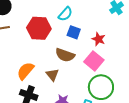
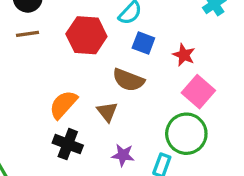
pink square: (94, 61) -> (198, 92), moved

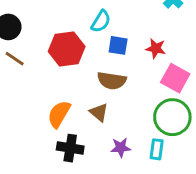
brown line: (28, 34) -> (15, 59), turned 54

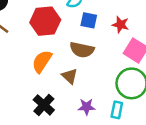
orange semicircle: (59, 114) -> (42, 61), moved
black cross: (70, 148) -> (44, 105), turned 30

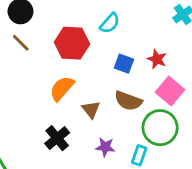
blue square: (89, 20) -> (124, 64), moved
brown semicircle: (82, 50) -> (128, 101), moved

